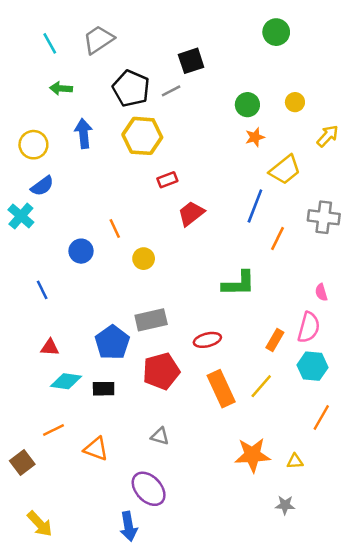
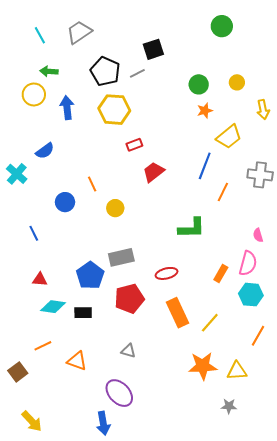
yellow arrow: (328, 136) -> (263, 110), turned 126
yellow circle: (33, 145) -> (34, 94), moved
blue semicircle: (42, 186) -> (45, 151), moved
yellow line: (261, 386) -> (210, 323), moved
yellow triangle: (295, 461) -> (237, 371), size x1.5

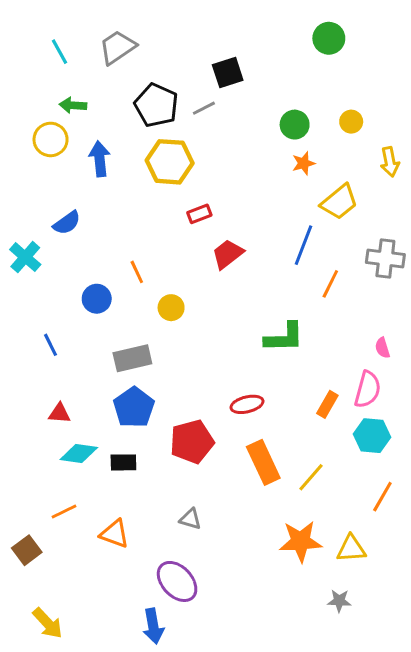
gray rectangle: (121, 257) -> (132, 358), moved

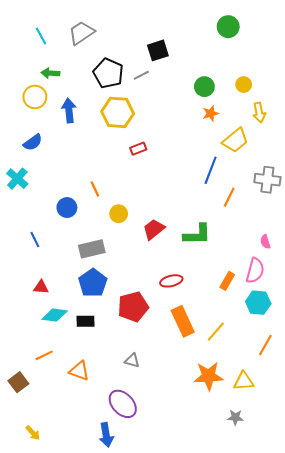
yellow arrow: (390, 162) -> (259, 112), moved
blue semicircle: (67, 223) -> (33, 142), moved
red trapezoid: (228, 254) -> (154, 229), moved
yellow arrow: (48, 623) -> (33, 433), size x0.7

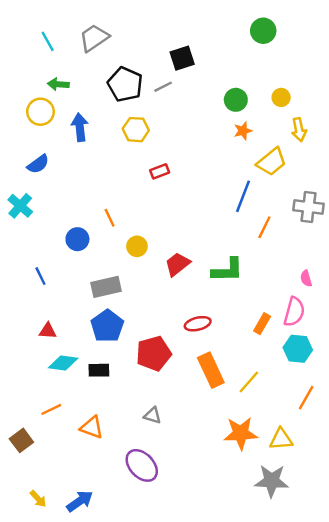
yellow hexagon: (118, 112) -> (136, 130), size x0.7
gray star: (235, 417) -> (272, 481), size x1.8
blue arrow: (106, 435) -> (80, 501), moved, turned -115

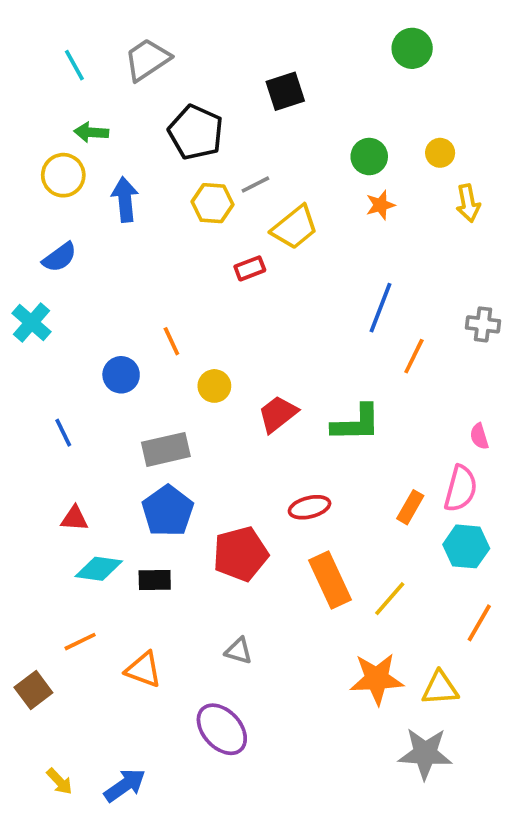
gray line: (163, 87) -> (255, 185), moved
yellow trapezoid: (272, 162) -> (295, 227), moved
gray cross: (308, 207) -> (483, 324), size x0.7

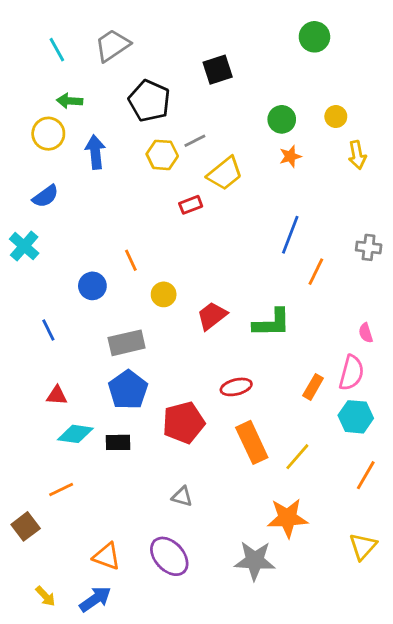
orange triangle: (143, 670) -> (107, 556), moved
yellow triangle: (440, 688) -> (363, 546), moved, turned -44
gray star: (425, 753) -> (255, 561), moved

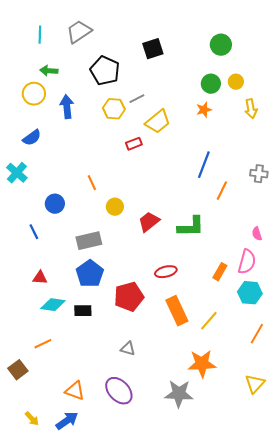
green circle: (314, 37) -> (221, 45), moved
cyan line: (57, 50) -> (40, 35), turned 30
green circle: (282, 119) -> (211, 84), moved
blue circle: (92, 286) -> (55, 204), moved

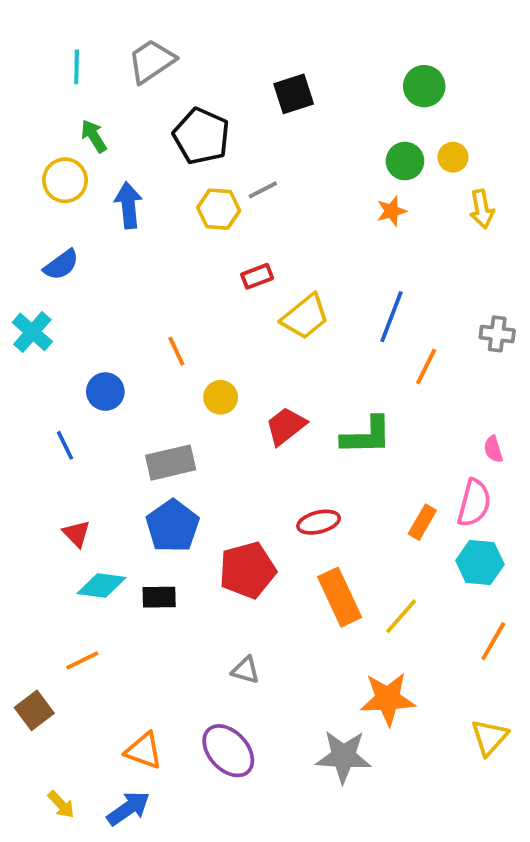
green arrow: (49, 71) -> (94, 136), turned 54
yellow trapezoid: (158, 122) -> (305, 317), moved
red triangle: (40, 278) -> (77, 534), turned 42

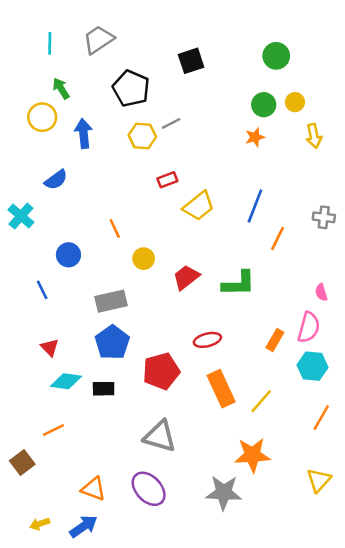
blue semicircle: (61, 265) -> (56, 180), moved
gray triangle: (246, 670) -> (160, 436), size x1.8
yellow arrow: (61, 805) -> (40, 524), turned 114

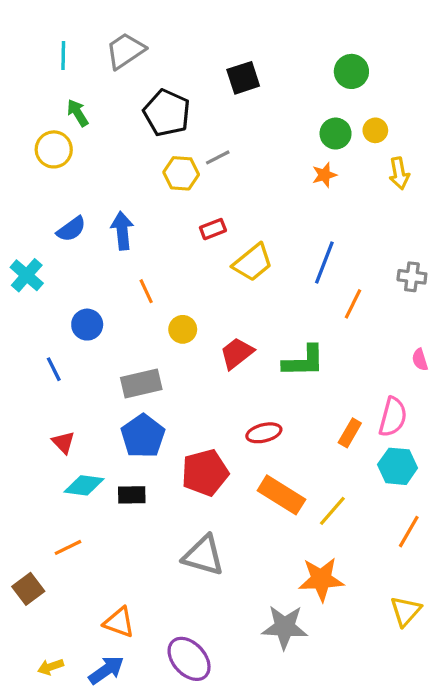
blue arrow: (84, 133) -> (122, 231), moved
pink semicircle: (321, 292) -> (420, 360), moved
orange rectangle: (221, 389) -> (281, 495), turned -33
purple ellipse: (149, 489) -> (189, 659), moved

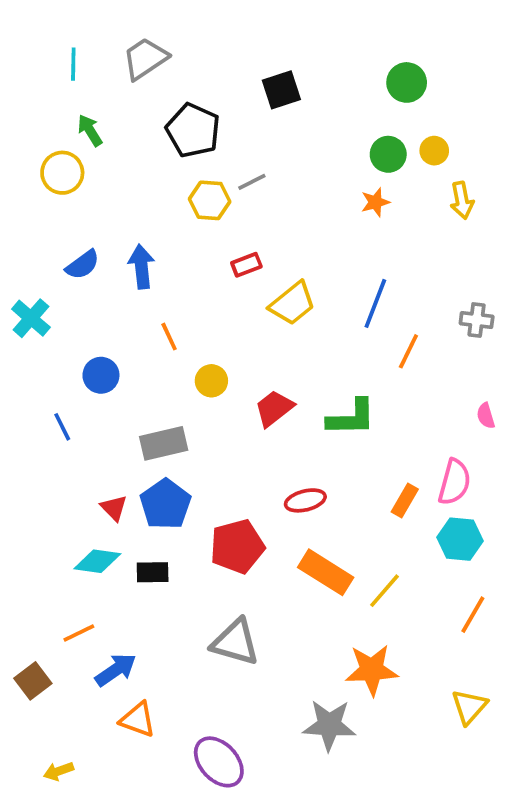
red triangle: (63, 442) -> (114, 508), moved
blue arrow: (106, 670) -> (116, 670), moved

